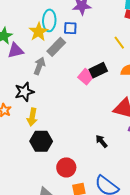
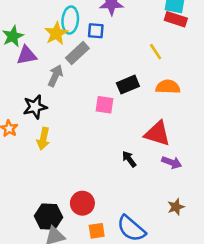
pink square: (86, 77) -> (104, 105), moved, turned -35
black hexagon: (41, 141) -> (48, 217), moved
black arrow: (101, 141) -> (129, 159), moved

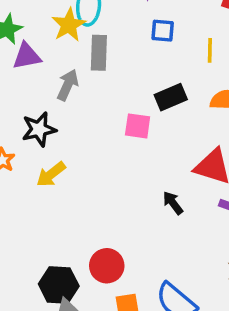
blue square: (96, 31) -> (163, 31), moved
yellow line: (156, 52) -> (210, 50), turned 35
gray rectangle: (77, 53) -> (99, 53), turned -45
yellow arrow: (43, 139) -> (51, 174), turned 40

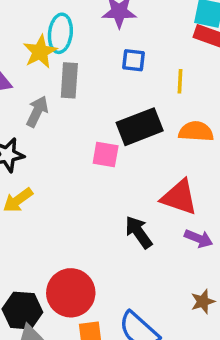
black rectangle: (171, 97) -> (140, 127), size x1.4
black arrow: (173, 203) -> (139, 232), size x1.4
red circle: (107, 266) -> (71, 293), size x1.4

